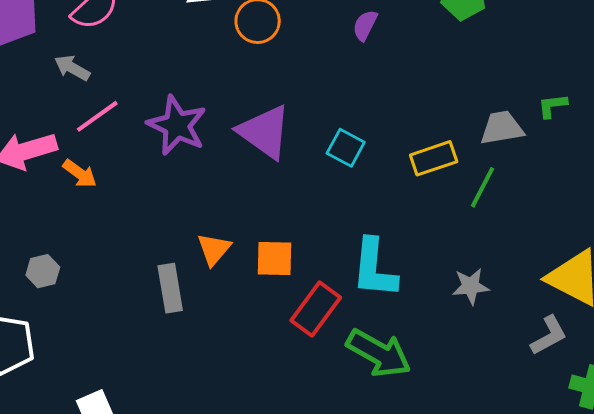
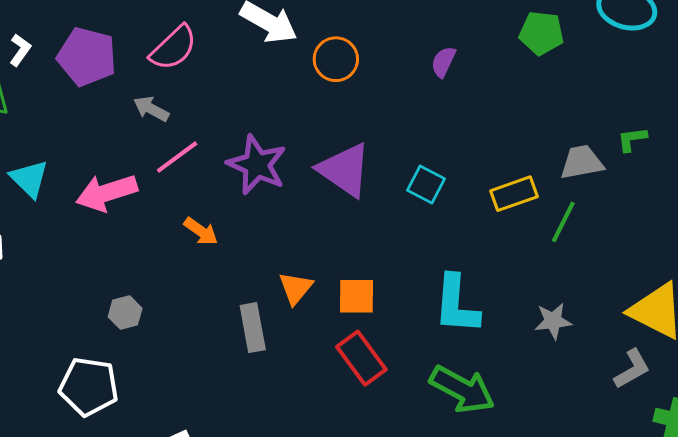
orange arrow: (80, 174) -> (201, 231), moved
red rectangle: (316, 309) -> (361, 358), moved, turned -72

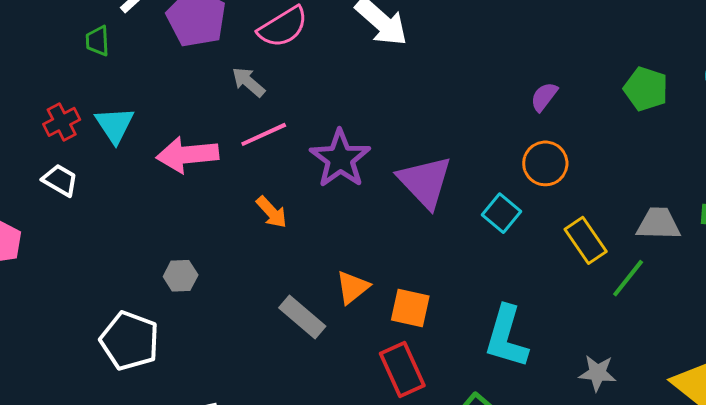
orange circle: (336, 59) -> (545, 163), moved
yellow rectangle: (514, 194) -> (586, 240), turned 63
gray rectangle: (253, 328) -> (302, 317), turned -51

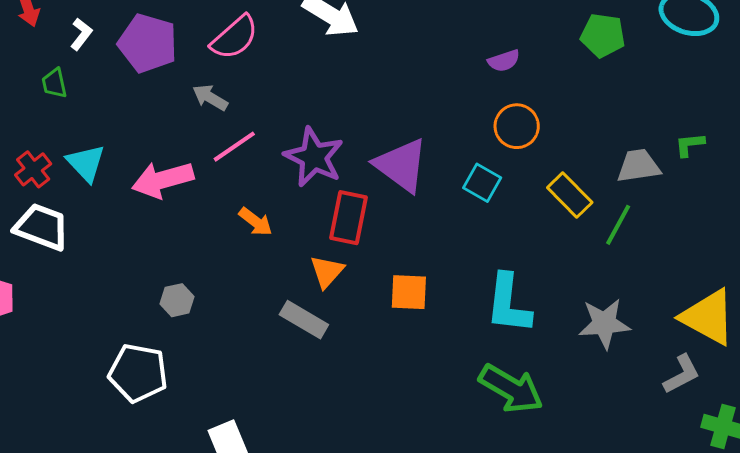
purple semicircle: (544, 97) -> (504, 61), turned -136
white trapezoid: (60, 180) -> (42, 227), size x1.5
orange triangle: (353, 287) -> (327, 272), moved
red rectangle: (402, 370) -> (349, 218), moved, turned 46
gray star: (597, 373) -> (604, 324), size x1.4

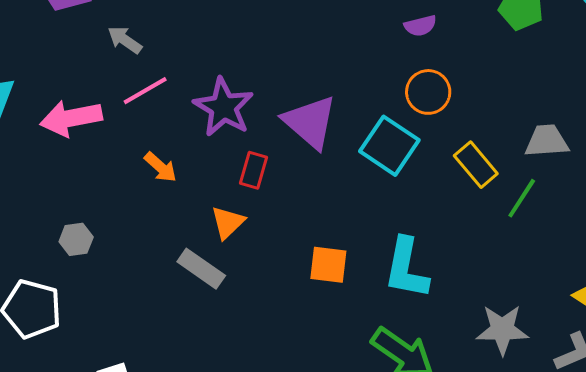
cyan square: (482, 183) -> (389, 146), size x1.5
red rectangle: (349, 218) -> (253, 170), size x0.7
orange square: (409, 292) -> (328, 265), moved
gray star: (604, 324) -> (502, 330), moved

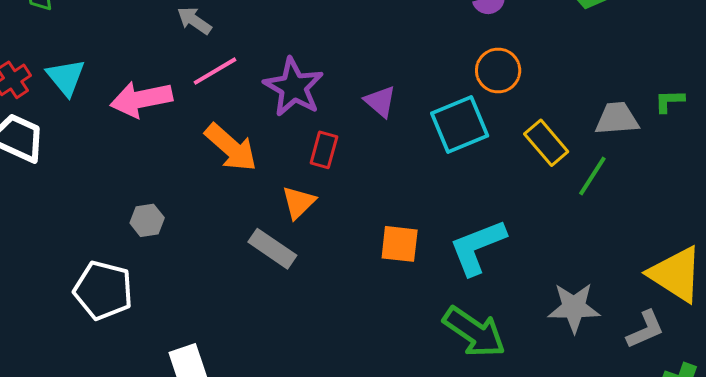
purple triangle: (310, 122) -> (380, 101), size x0.6
cyan square: (389, 146) -> (460, 125), turned 34
orange arrow: (161, 167) -> (231, 148), size x1.6
cyan L-shape: (406, 268) -> (477, 247), turned 58

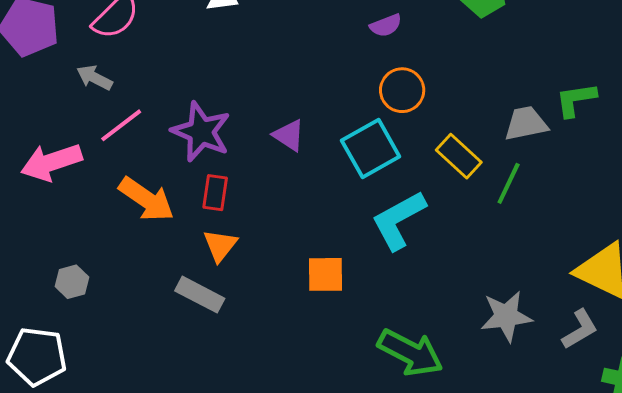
green L-shape: (669, 101) -> (576, 100), size x1.4
red rectangle: (324, 150) -> (215, 193), moved
cyan L-shape: (477, 247) -> (399, 220), moved

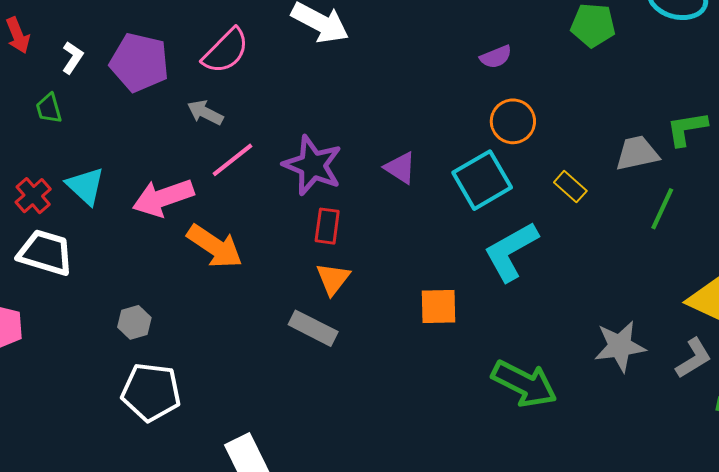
yellow rectangle: (459, 156) -> (570, 187), size x0.7
green line: (509, 183) -> (662, 209), moved
orange arrow: (146, 199) -> (215, 246), moved
gray hexagon: (72, 282) -> (134, 322), moved

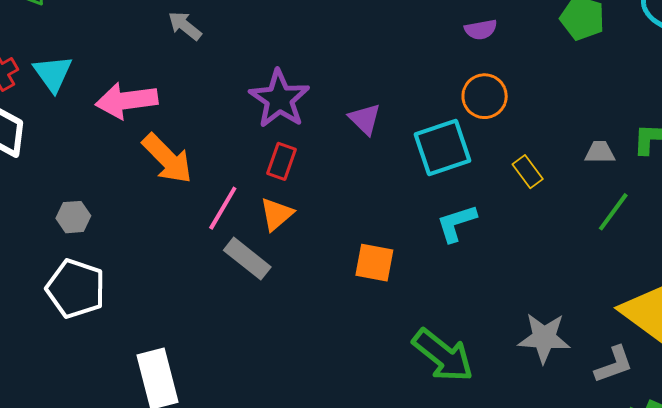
gray trapezoid: (637, 153) -> (600, 152), size x0.7
pink line: (232, 160) -> (223, 208), moved, turned -33
cyan L-shape: (511, 251) -> (456, 223), size x0.7

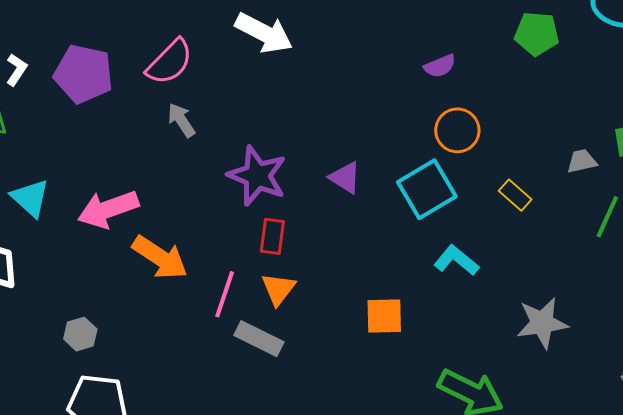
gray arrow: (185, 26) -> (181, 120), moved, turned 30
cyan L-shape: (456, 223) -> (456, 260), turned 69
gray star: (544, 338) -> (542, 323), moved

